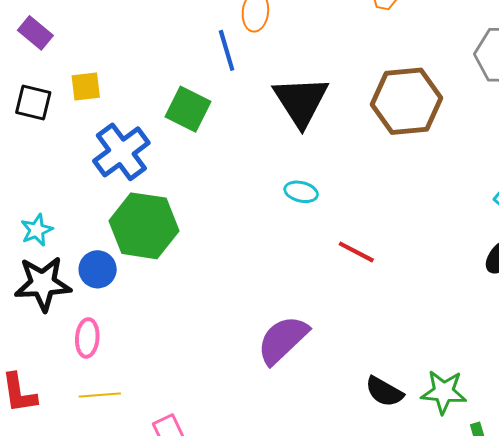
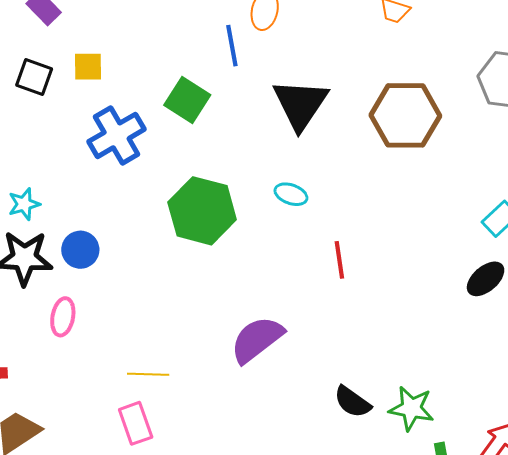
green hexagon: (144, 226) -> (202, 211), moved
red line: (356, 252) -> (339, 260), turned 48
yellow line: (100, 395) -> (148, 374), moved

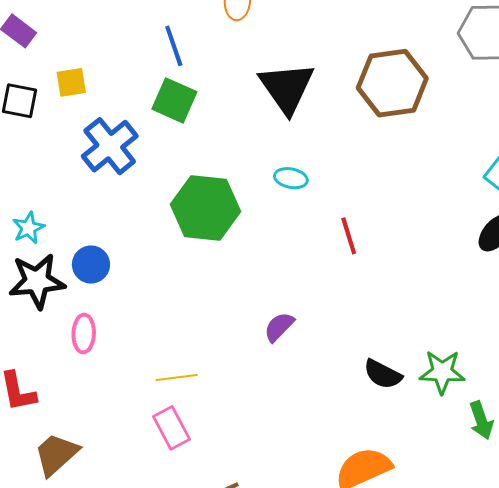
blue line: (232, 46) -> (174, 46), moved
purple semicircle: (257, 339) -> (279, 327), size x0.6

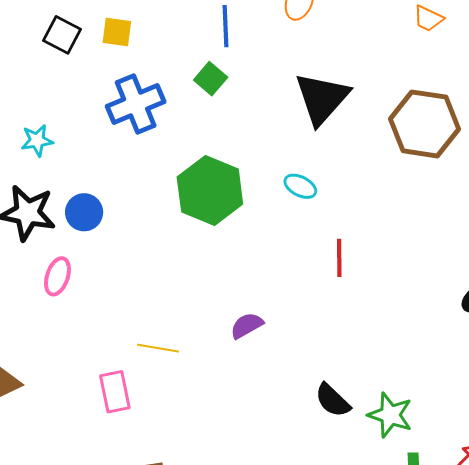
green square: (174, 100) -> (211, 79), size x0.7
cyan star: (28, 228) -> (37, 141), moved
yellow line: (177, 377) -> (158, 348), moved

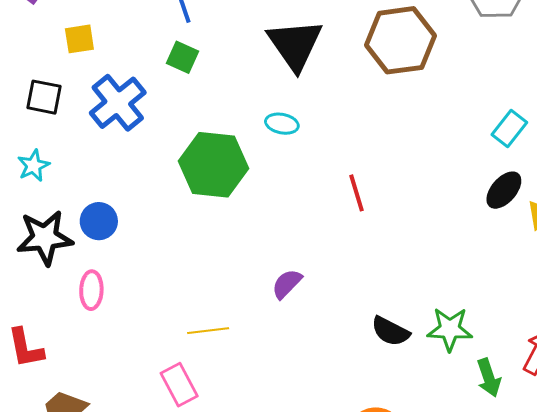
black square: (62, 35) -> (44, 97), moved
cyan ellipse: (300, 186) -> (282, 124), moved

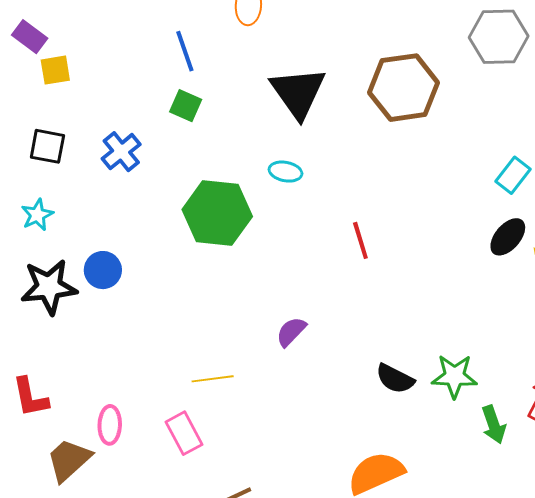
yellow square: (79, 39) -> (55, 70), moved
blue cross: (118, 103) -> (121, 152), size x0.7
pink ellipse: (91, 290) -> (110, 425), moved

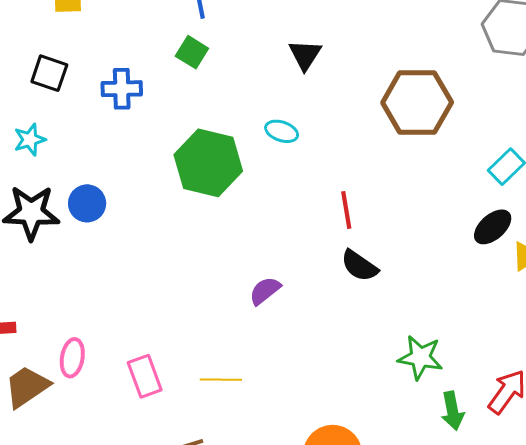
brown hexagon: (404, 88) -> (417, 102), moved
black triangle: (298, 93) -> (305, 55), size x0.6
blue cross: (121, 152) -> (122, 89), turned 30
yellow line: (213, 379) -> (221, 380), moved
black semicircle: (395, 379) -> (359, 266), moved

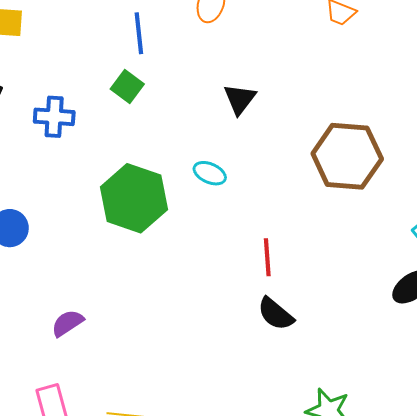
purple semicircle: (265, 291) -> (68, 323), moved

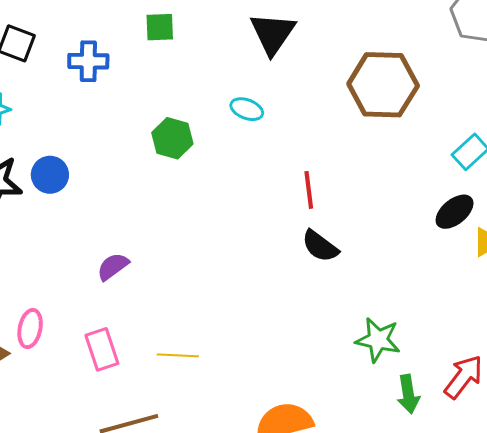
green square: (127, 87) -> (160, 27), turned -36
black triangle: (240, 99) -> (273, 33), size x1.4
green hexagon: (134, 198) -> (172, 138), size x0.6

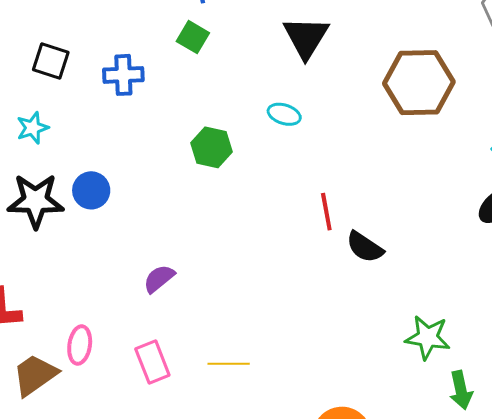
green square: (160, 27) -> (193, 37), turned 36
red line: (309, 190) -> (326, 212), moved

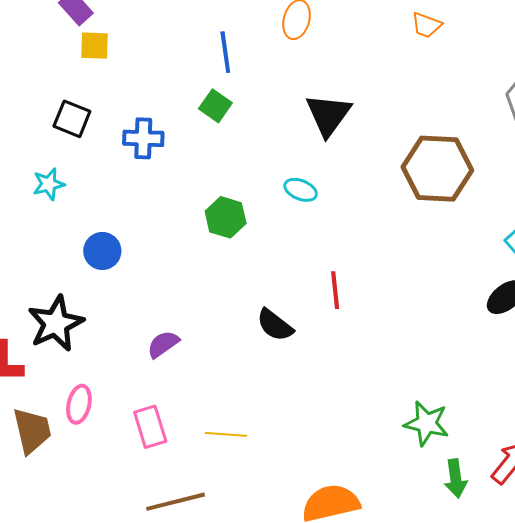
black star: (36, 201) -> (56, 323), moved, turned -30
black semicircle: (365, 247) -> (275, 325), moved
brown trapezoid: (35, 375) -> (32, 431), turned 108

